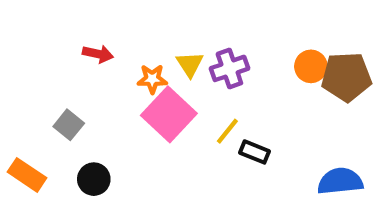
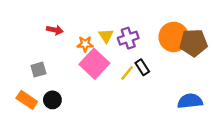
orange circle: (311, 66) -> (174, 37), size x1.6
gray square: (69, 125) -> (38, 70), turned 35
black rectangle: (255, 152) -> (142, 67), moved, turned 35
orange rectangle: (27, 175) -> (27, 100), moved

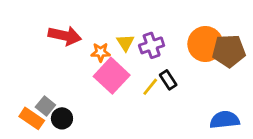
red arrow: (55, 30) -> (65, 36), size x1.6
gray square: (38, 70) -> (45, 106), moved, turned -35

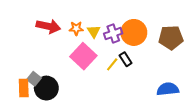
orange circle: (205, 44) -> (134, 32), moved
orange star: (101, 52) -> (76, 28), moved
orange rectangle: (32, 118) -> (24, 88), turned 54
black circle: (62, 118) -> (46, 88), size x1.5

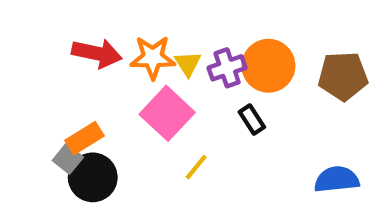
orange star: (76, 28) -> (153, 57), size x1.5
yellow line: (112, 64) -> (196, 167), moved
orange rectangle: (24, 88) -> (84, 138), moved, turned 60

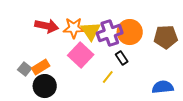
yellow triangle: (188, 64) -> (91, 31), size x1.5
purple cross: (227, 68) -> (110, 33), size x1.4
gray square: (68, 159) -> (25, 69), moved
yellow line: (196, 167) -> (108, 77), moved

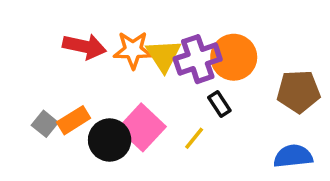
brown pentagon: (166, 37) -> (298, 91), moved
pink square: (81, 55) -> (142, 127), moved
black circle: (45, 86) -> (110, 140), moved

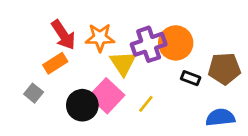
red arrow: (84, 46) -> (63, 35), turned 44
yellow triangle: (164, 55) -> (123, 63), moved
black rectangle: (219, 104) -> (191, 78), moved, turned -36
orange rectangle: (74, 120) -> (55, 63), moved

